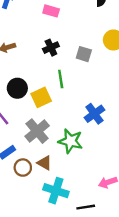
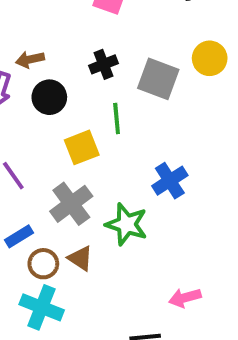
gray square: (84, 54) -> (158, 79), size x1.5
black circle: (17, 88) -> (49, 97), moved
cyan cross: (56, 191) -> (42, 307), moved

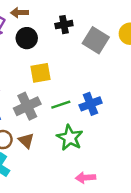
green line: (117, 118) -> (61, 105), moved, turned 66
green star: (127, 224) -> (70, 138), moved

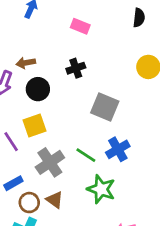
gray square: (96, 40) -> (105, 107), moved
yellow square: (41, 73) -> (34, 126), moved
green line: (61, 105) -> (86, 155), turned 60

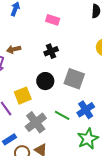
black circle: (38, 89) -> (45, 81), moved
green star: (101, 189) -> (88, 139), moved, turned 30

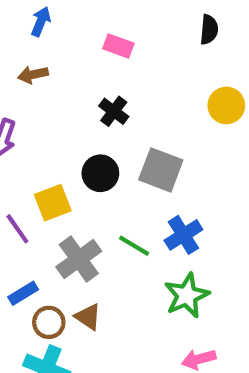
brown arrow: (14, 49) -> (33, 75), moved
black cross: (51, 51) -> (114, 111), turned -32

